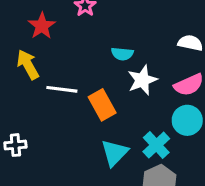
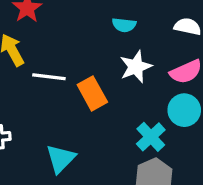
cyan semicircle: (122, 54) -> (124, 25), moved
cyan triangle: (115, 153) -> (61, 159), moved

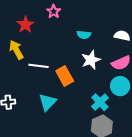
cyan triangle: (61, 159) -> (48, 102), moved

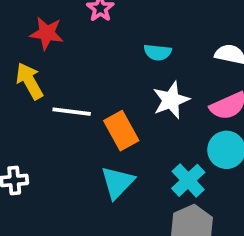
red star: (25, 25) -> (47, 33), turned -30
cyan triangle: (48, 102) -> (117, 182), moved

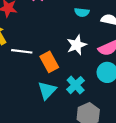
cyan semicircle: (158, 52) -> (82, 12), moved
cyan cross: (188, 180) -> (76, 85), moved

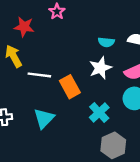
cyan semicircle: (82, 12) -> (106, 42), moved
cyan triangle: (47, 90) -> (44, 118), moved

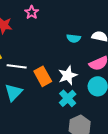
white star: (100, 68) -> (68, 75), moved
cyan triangle: (44, 118) -> (14, 92), moved

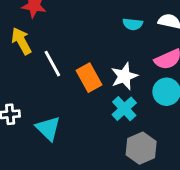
white line: (17, 66) -> (52, 64), turned 54
cyan triangle: (14, 92) -> (48, 128), moved, turned -30

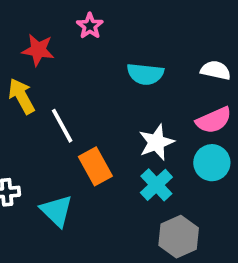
cyan semicircle: (133, 24) -> (145, 74), moved, size x1.4
orange rectangle: (89, 78) -> (95, 166), moved

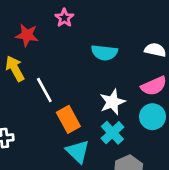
cyan triangle: (57, 211) -> (78, 151), moved

